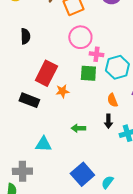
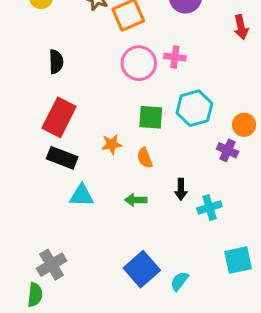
pink cross: (96, 54) -> (175, 57), moved
red rectangle: (46, 73) -> (59, 117), moved
orange semicircle: (112, 100) -> (145, 158), moved
cyan triangle: (43, 144) -> (82, 195), moved
gray cross: (22, 171) -> (52, 265), turned -30

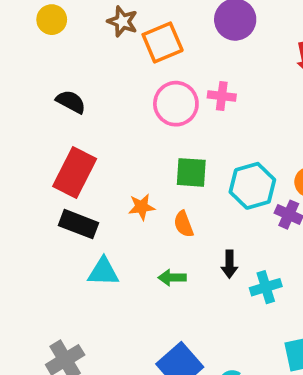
black semicircle: (56, 62) -> (71, 102), turned -60
cyan hexagon: (194, 108) -> (252, 186), moved

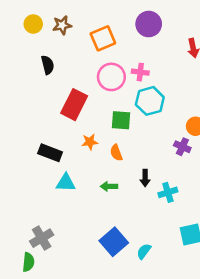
brown star: (122, 21) -> (62, 25), moved, turned -30
black semicircle: (71, 102) -> (48, 65), moved, turned 48
red rectangle: (75, 172) -> (74, 105), moved
cyan hexagon: (252, 186) -> (150, 101), moved

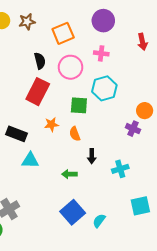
black semicircle: (48, 65) -> (40, 61), moved
pink cross: (140, 72) -> (101, 53), moved
black arrow: (145, 178) -> (92, 156), moved
green arrow: (109, 186) -> (69, 174), moved

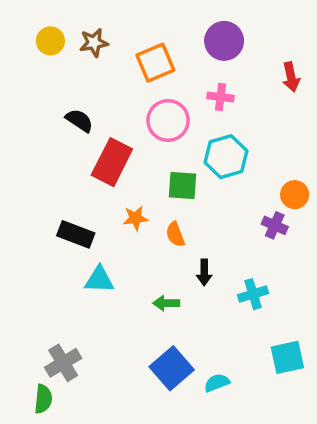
black semicircle: (40, 61) -> (79, 120), moved, turned -42
cyan semicircle: (99, 221) -> (217, 383), turned 32

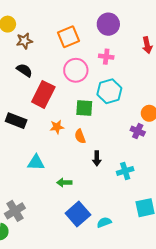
brown star: (94, 43) -> (24, 41), moved
black rectangle: (76, 234) -> (16, 121), moved
green arrow: (166, 303) -> (64, 183), moved

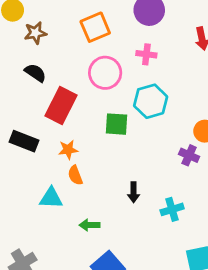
orange star: (57, 127) -> (68, 150), moved
orange semicircle: (80, 136) -> (75, 175), moved

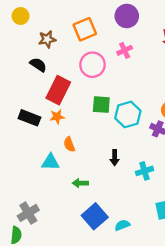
brown star: (35, 33) -> (47, 39), moved
pink cross: (146, 54) -> (125, 50), turned -32
cyan hexagon: (151, 101) -> (128, 114), moved
orange star: (68, 150) -> (57, 117), moved

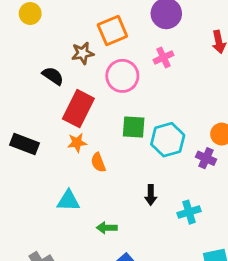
brown star: (47, 39) -> (83, 53), moved
black rectangle: (29, 118) -> (24, 144), moved
orange semicircle: (69, 144) -> (98, 162), moved

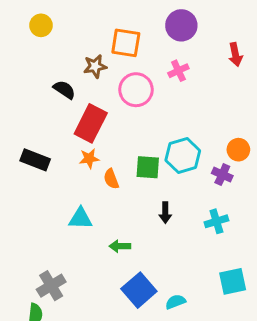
orange square: (112, 31) -> (126, 43), turned 32
green square: (134, 127) -> (148, 167), moved
cyan cross: (189, 212) -> (216, 221), moved

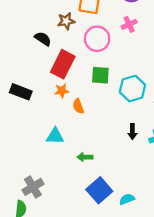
green square: (148, 167) -> (100, 75), moved
black arrow: (165, 213) -> (132, 132), moved

